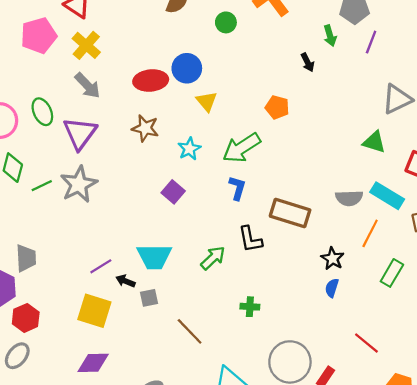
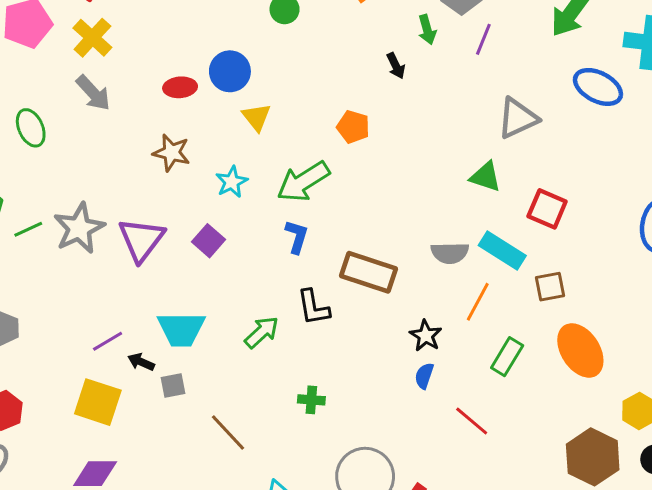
red ellipse: (151, 81) -> (180, 87), size x0.7
purple triangle: (80, 133) -> (141, 240), moved
red line: (366, 343) -> (472, 421), moved

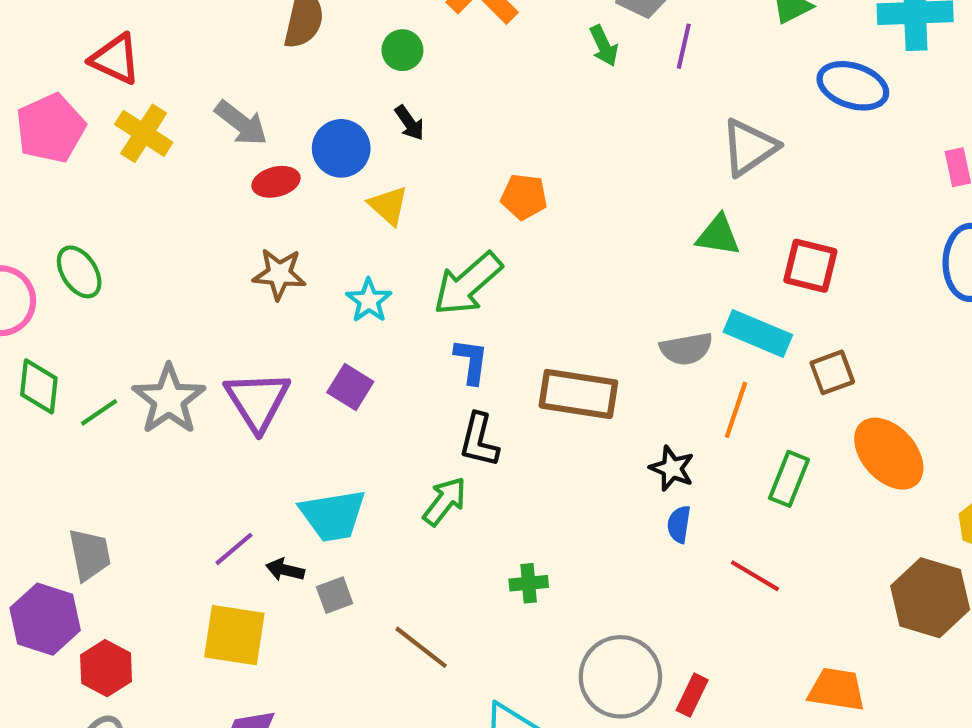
black arrow: (396, 66) -> (409, 123), moved
gray arrow: (93, 93) -> (241, 123), moved
black L-shape: (313, 307) -> (479, 440), moved, turned 33

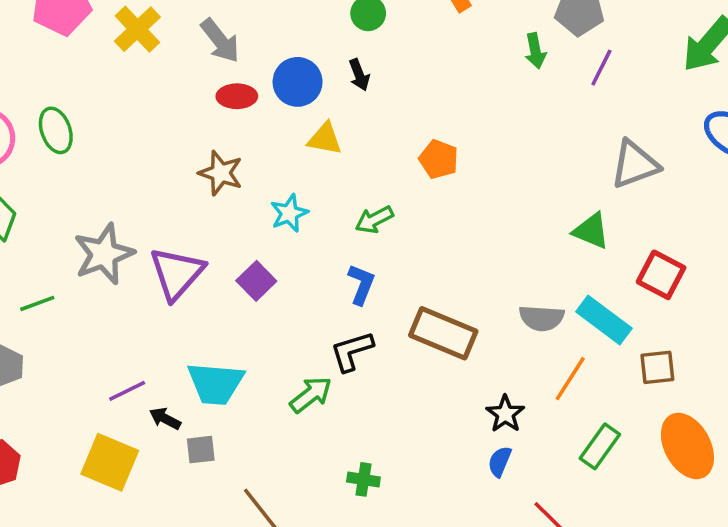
yellow triangle: (388, 205) -> (325, 139), turned -45
green arrow: (468, 284) -> (374, 220), size x0.6
green line: (99, 412) -> (37, 303), moved
black L-shape: (479, 440) -> (352, 351), turned 45

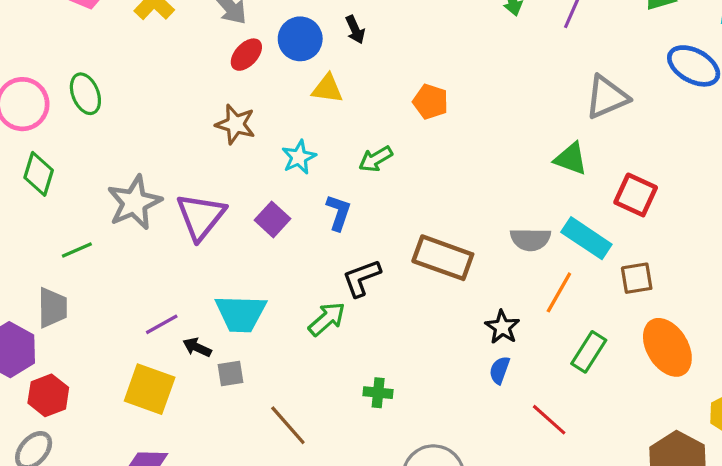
red ellipse: (237, 96) -> (246, 55), turned -44
blue L-shape: (361, 284) -> (339, 213), moved

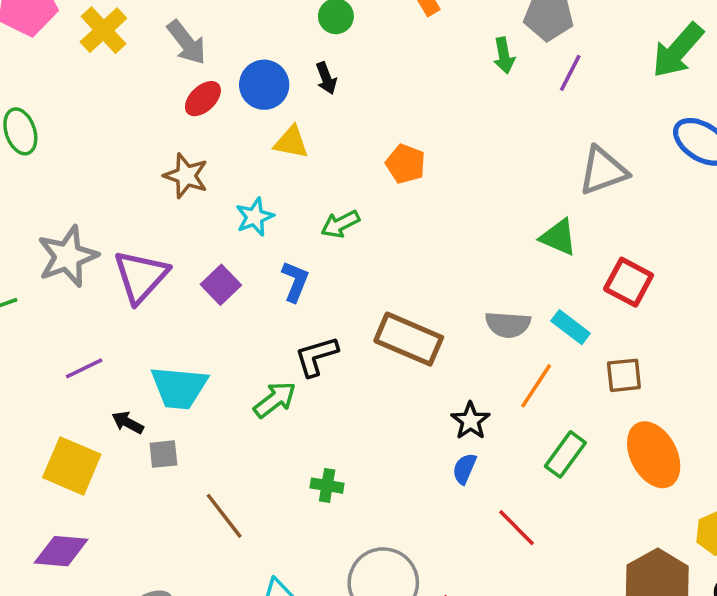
cyan rectangle: (586, 238) -> (571, 327), size x0.7
purple line: (162, 324) -> (84, 368), moved

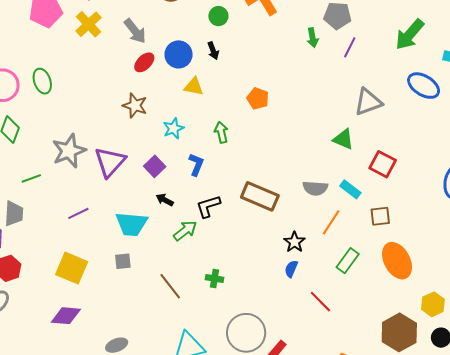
green arrow: (340, 224) -> (221, 132), turned 105
black arrow: (128, 423) -> (165, 200), moved
brown line: (224, 516) -> (170, 286), moved

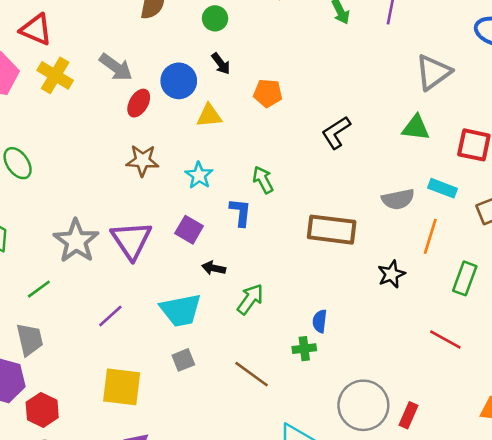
orange pentagon: (258, 98) -> (268, 93), moved
green arrow: (221, 132) -> (263, 180), moved
black L-shape: (208, 206) -> (336, 133), moved
black star: (295, 242) -> (391, 274), turned 30
blue semicircle: (291, 269) -> (320, 321), moved

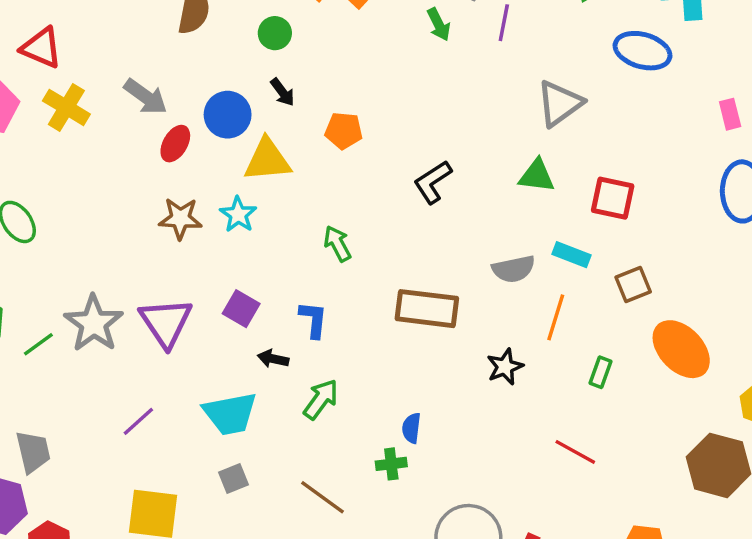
yellow triangle: (209, 116) -> (267, 160), size x1.4
cyan star: (199, 175) -> (238, 214), moved
blue L-shape: (240, 212) -> (313, 320), moved
green rectangle: (465, 278) -> (601, 372), size x0.7
green line: (39, 289) -> (38, 344), moved

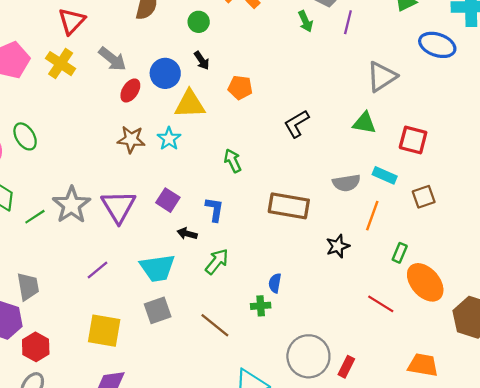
red triangle: (41, 48) -> (72, 21), moved, turned 48
orange ellipse: (681, 349) -> (425, 282), moved
gray square: (234, 479) -> (158, 310), size x1.4

